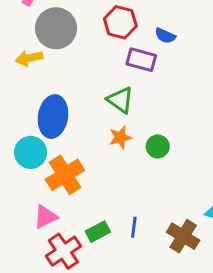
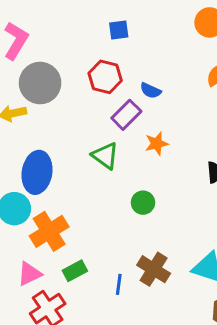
purple rectangle: (141, 60) -> (126, 115), turned -60
orange star: (120, 137) -> (157, 144), moved
green rectangle: (98, 232) -> (75, 271), moved
brown cross: (183, 236) -> (154, 269), moved

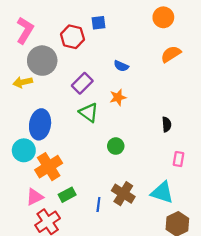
red hexagon: (105, 77) -> (72, 37), moved
purple rectangle: (126, 115) -> (82, 83), moved
orange star: (157, 144) -> (118, 97), moved

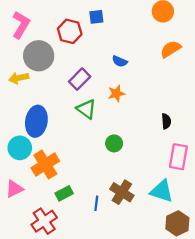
pink rectangle: (178, 159) -> (178, 157), size x1.6
pink triangle: (35, 197) -> (14, 189), moved

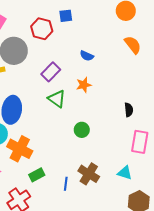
orange semicircle: (171, 49) -> (133, 45), turned 84
orange cross: (45, 165) -> (20, 149), turned -30
cyan triangle: (162, 191) -> (125, 173), size x0.7

